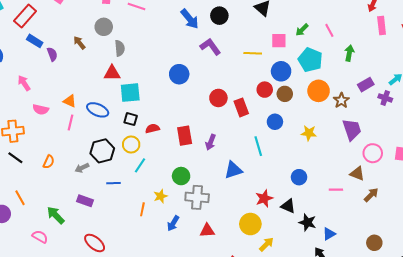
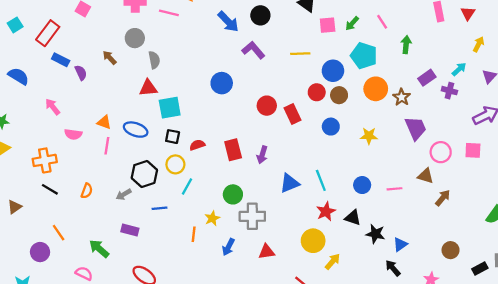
pink square: (279, 41) -> (328, 25), moved
cyan line: (258, 146) -> (321, 180), moved
pink line: (336, 190) -> (395, 189), moved

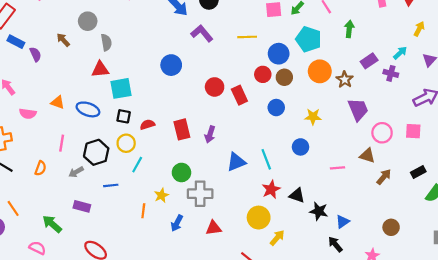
pink line: (107, 146) -> (62, 143), moved
blue circle: (362, 185) -> (301, 147), moved
black rectangle: (480, 268) -> (418, 172), moved

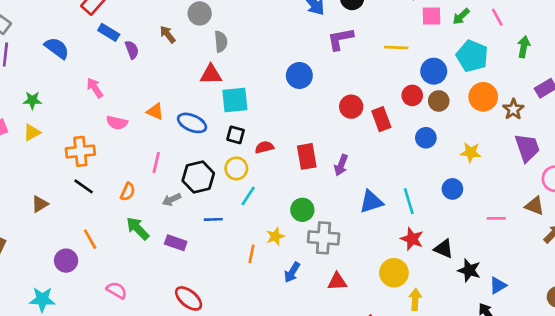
purple L-shape: (202, 33) -> (340, 39), turned -65
red star: (271, 189) -> (412, 239), turned -30
green arrow: (52, 224) -> (138, 228), moved
yellow arrow: (277, 238) -> (415, 299), turned -42

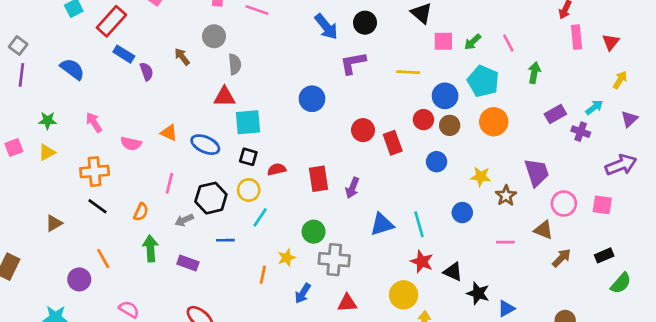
pink arrow: (95, 88) -> (94, 122), moved
brown star: (513, 109) -> (506, 196), moved
green arrow: (138, 228) -> (150, 248), turned 40

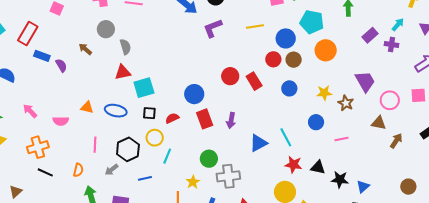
blue circle: (312, 99) -> (194, 94), moved
pink line: (505, 242) -> (341, 139), moved

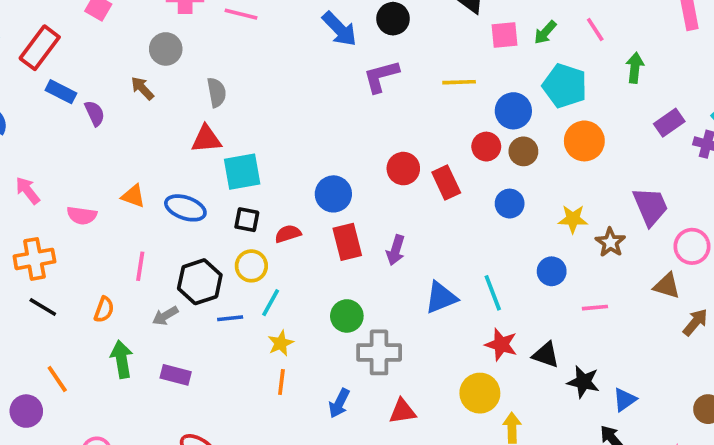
gray circle: (106, 29) -> (166, 49), moved
blue line: (145, 178) -> (230, 318), moved
yellow star: (193, 182) -> (281, 343), moved

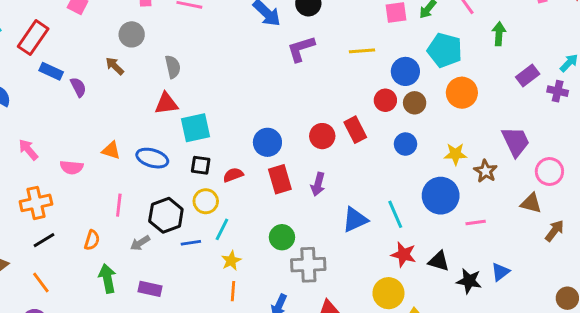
red circle: (403, 169) -> (322, 136), moved
blue circle: (552, 271) -> (441, 196), size x1.6
black line: (43, 307) -> (44, 240), turned -60
orange line: (57, 379) -> (41, 282), moved
blue triangle: (625, 400) -> (500, 272), moved

